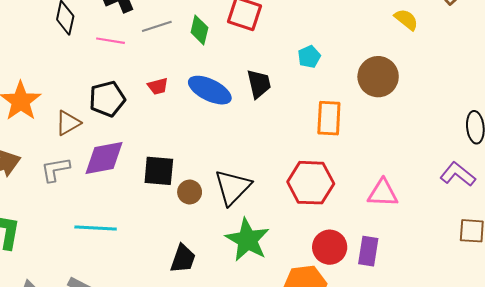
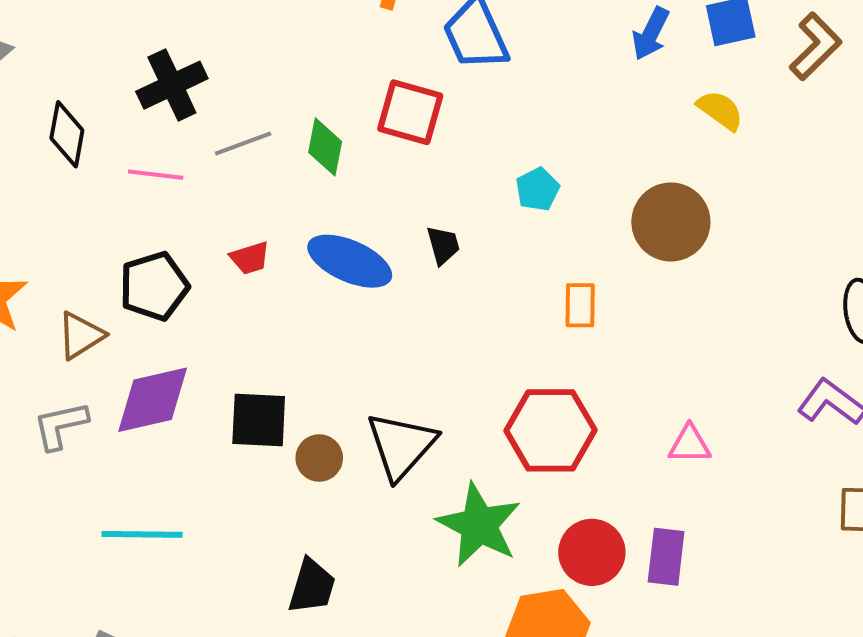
black trapezoid: (259, 84) -> (443, 245), size x0.7
orange rectangle: (329, 118) -> (580, 305), size x0.7
pink triangle: (383, 193) -> (689, 444), size x0.7
green star: (247, 240) -> (479, 525), moved

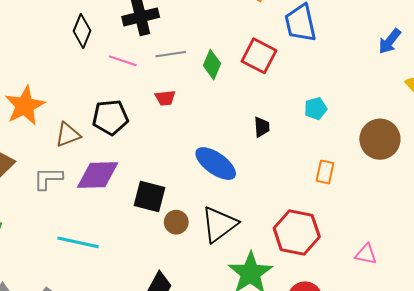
red trapezoid: (250, 258) -> (165, 98), moved
blue ellipse: (350, 261) -> (216, 164), moved

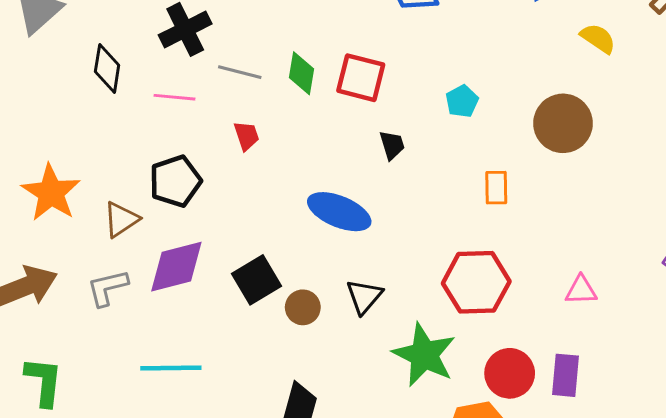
gray line: (171, 54) -> (240, 72), turned 36
red square: (259, 56) -> (361, 78), moved
red trapezoid: (165, 98) -> (246, 136), turned -90
black square: (149, 196) -> (257, 280), turned -32
black triangle: (219, 224) -> (364, 296), size x0.7

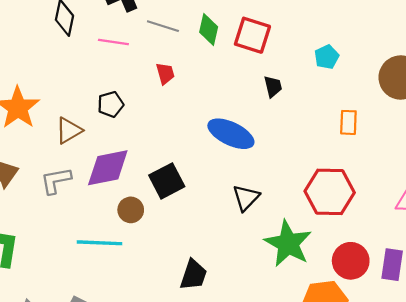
black pentagon: (175, 181) -> (111, 104), size x0.7
brown circle: (303, 307) -> (131, 210), moved

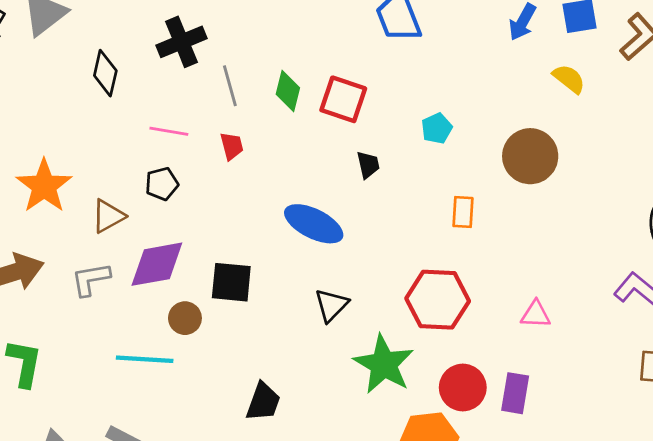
gray line: (163, 26) -> (230, 86), turned 56
pink line: (113, 42) -> (169, 131), moved
black square: (167, 181) -> (231, 282), turned 32

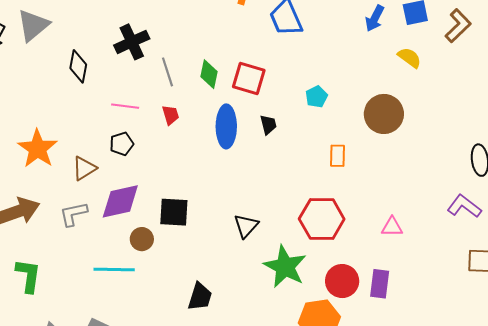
blue ellipse: (314, 224) -> (226, 126), moved, turned 66

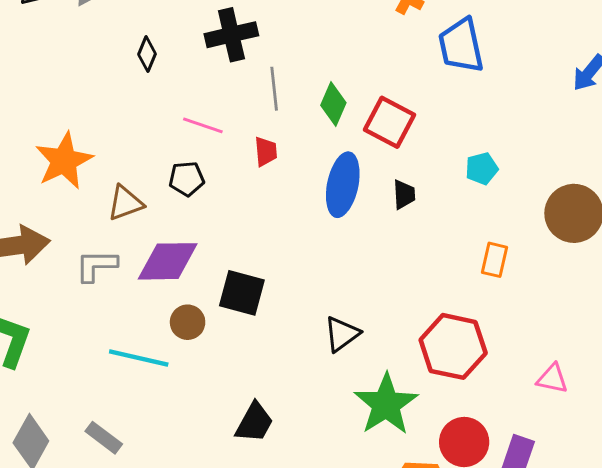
black diamond: (78, 66) -> (147, 54), size x0.7

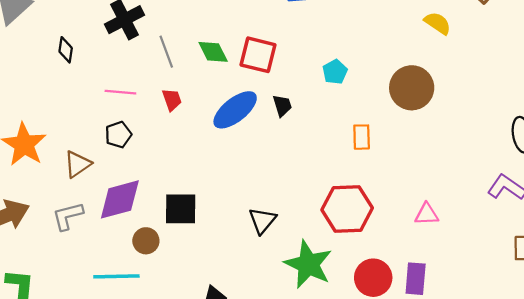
green diamond: (333, 104) -> (213, 52), turned -36
blue ellipse: (343, 185) -> (235, 110), turned 54

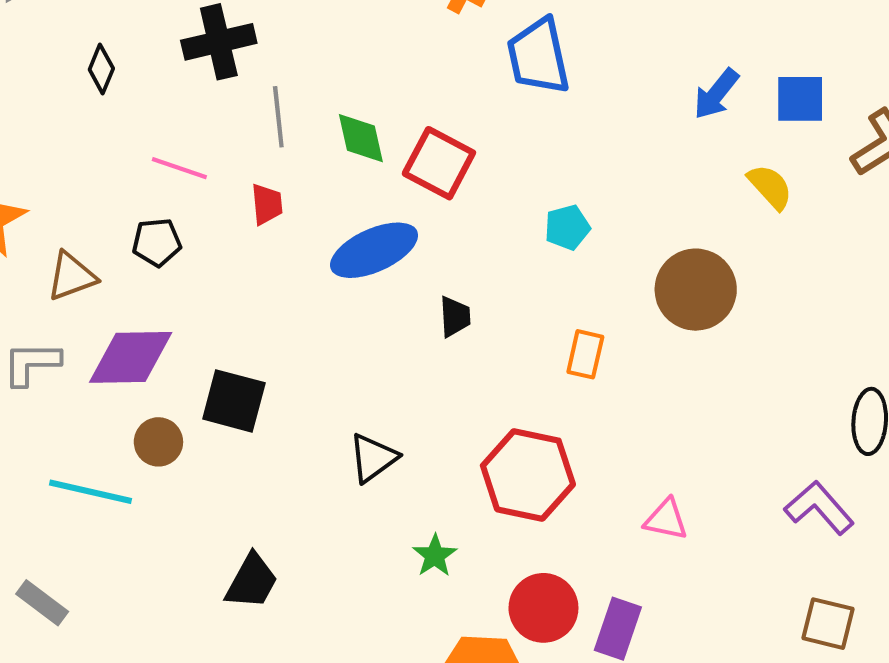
black trapezoid: (282, 106) -> (455, 317), moved
green star: (308, 264) -> (435, 556), size x0.5

